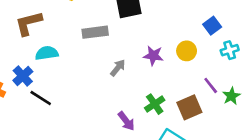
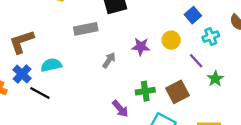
brown L-shape: (29, 23) -> (22, 42), moved
cyan semicircle: (47, 53) -> (51, 65), moved
purple line: (211, 85) -> (196, 61), moved
green cross: (155, 104) -> (145, 91), turned 30

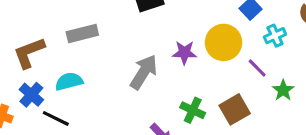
gray rectangle: (86, 29) -> (82, 34), moved
yellow circle: (171, 40) -> (224, 42), size x1.5
gray arrow: (109, 60) -> (144, 72), size x1.6
green cross: (145, 91) -> (193, 110), turned 36

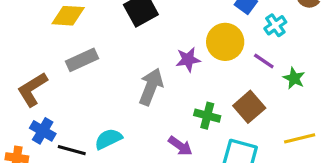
cyan semicircle: (69, 81) -> (108, 139), moved

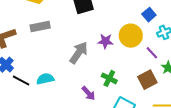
brown square: (249, 107) -> (147, 80), moved

